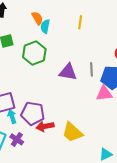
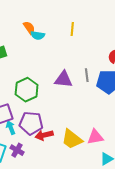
cyan semicircle: (45, 26) -> (38, 35), turned -88
green hexagon: (34, 53) -> (27, 90), moved
pink triangle: (104, 93) -> (95, 137), moved

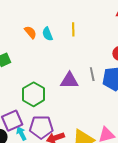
cyan semicircle: (38, 35) -> (47, 34), moved, turned 64

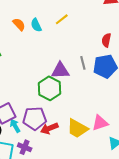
yellow line: (73, 29) -> (62, 19), turned 56
green hexagon: (34, 94) -> (50, 88), moved

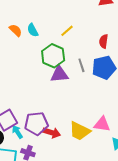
yellow line: (62, 19) -> (67, 31), moved
green hexagon: (50, 88) -> (53, 56), moved
pink triangle: (100, 123) -> (102, 124), turned 30
red arrow: (49, 128) -> (52, 133), turned -138

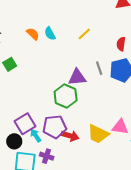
green hexagon: (53, 56) -> (66, 96), moved

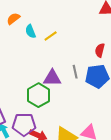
orange semicircle: (33, 34) -> (13, 19), moved, turned -88
yellow line: (84, 34) -> (51, 36), moved

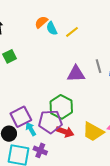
orange semicircle: (13, 19) -> (41, 22), moved
green hexagon: (38, 95) -> (61, 107), moved

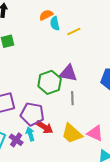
gray line: (98, 66) -> (72, 98), moved
green hexagon: (61, 107) -> (50, 82), moved
cyan arrow: (31, 129) -> (30, 134), moved

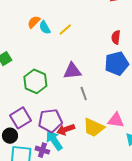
green hexagon: (50, 82) -> (35, 81), moved
red arrow: (44, 127) -> (66, 130), turned 144
cyan arrow: (30, 134) -> (54, 140), size x1.5

